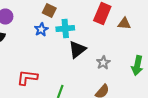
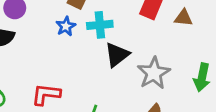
gray star: (103, 62) -> (154, 73), size x1.6

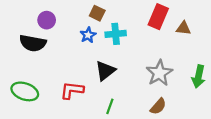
black triangle: (117, 55) -> (105, 71), moved

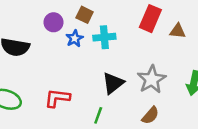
purple circle: (47, 20) -> (54, 22), moved
black triangle: (105, 71) -> (113, 83), moved

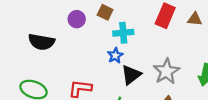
brown triangle: (178, 31) -> (195, 19), moved
blue star: (75, 38) -> (115, 55), moved

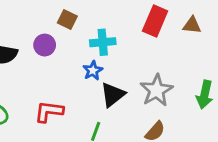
brown square: (105, 12) -> (67, 20), moved
purple circle: (77, 19) -> (45, 45), moved

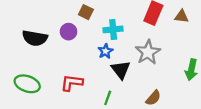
gray star: (156, 90) -> (148, 52), moved
black triangle: (113, 95) -> (121, 70), turned -30

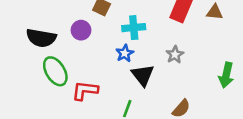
gray star: (148, 52) -> (175, 55), size x0.6
green ellipse: (27, 84) -> (55, 71), moved, turned 40

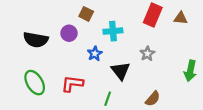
blue star: (125, 53) -> (95, 54), moved
green ellipse: (55, 71) -> (35, 83), moved

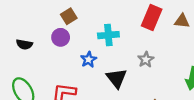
brown square: (86, 14) -> (69, 16), moved, turned 32
black semicircle: (36, 40) -> (24, 44), size x0.6

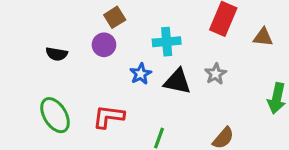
brown triangle: (182, 21) -> (263, 37), moved
black triangle: (117, 78) -> (177, 81), moved, turned -40

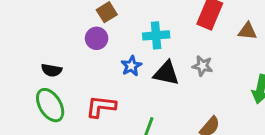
black semicircle: (57, 54) -> (52, 70), moved
gray star: (216, 74) -> (203, 66), turned -30

